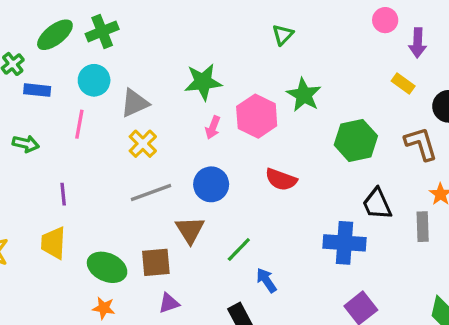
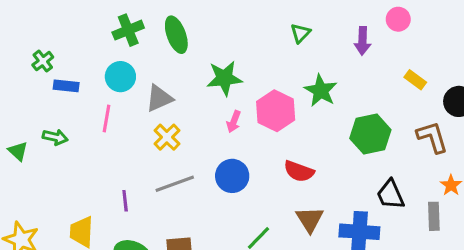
green ellipse: (55, 35) -> (176, 35), moved, turned -72
purple arrow: (418, 43) -> (363, 41), moved
purple line: (63, 194) -> (125, 201), moved
brown triangle: (190, 230) -> (310, 219), moved

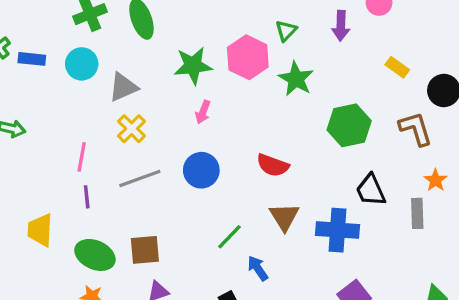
green triangle: (300, 33) -> (286, 31), moved
blue rectangle: (66, 86) -> (32, 59), moved
pink hexagon: (276, 111) -> (248, 57), moved
pink line: (106, 119) -> (82, 157), moved

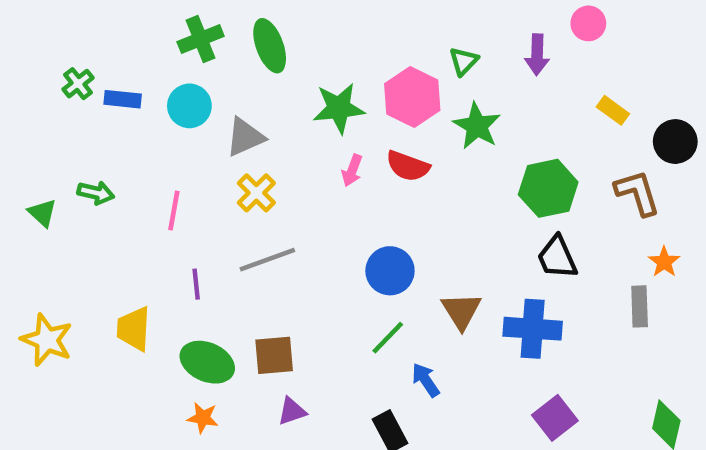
pink line: (82, 157) -> (174, 211), moved
red semicircle: (273, 165) -> (408, 166), moved
blue circle: (201, 170) -> (390, 271), moved
black trapezoid: (371, 190) -> (557, 257), moved

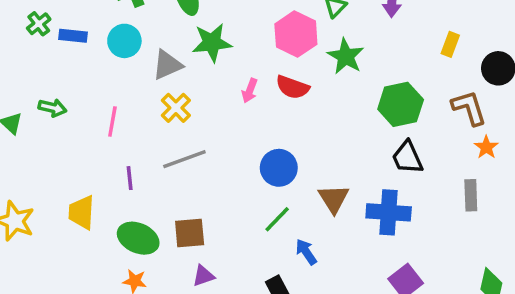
green star: (339, 108) -> (212, 43), moved
yellow rectangle: (613, 110) -> (450, 44), turned 75
orange star: (664, 262) -> (486, 147), moved

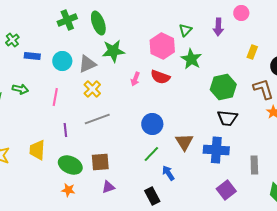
blue rectangle: (73, 36) -> (32, 56), moved
cyan circle: (124, 41) -> (62, 61), moved
black trapezoid: (407, 158) -> (227, 118), turned -60
gray rectangle: (471, 195) -> (254, 165), moved

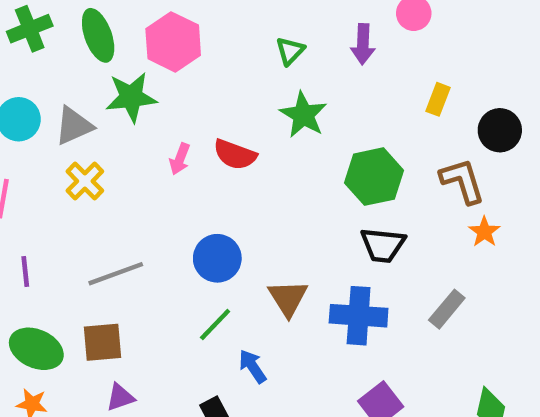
pink hexagon: (162, 46) -> (173, 42), moved
gray line: (97, 119) -> (116, 274), moved
gray rectangle: (254, 165) -> (447, 309), moved, turned 42

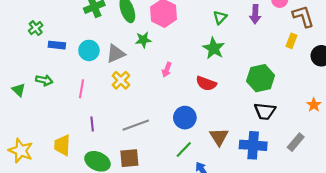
green star: (131, 97) -> (143, 40), size x0.7
green star: (303, 115) -> (214, 48), moved
red semicircle: (235, 155) -> (206, 83), moved
brown L-shape: (462, 181) -> (303, 16), moved

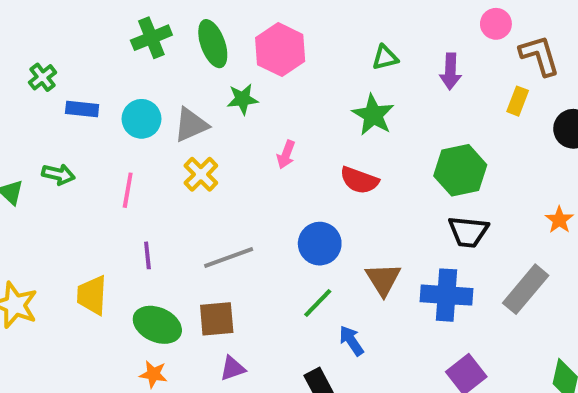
purple arrow: (255, 14) -> (450, 71), moved
green triangle: (220, 17) -> (385, 57), turned 32
gray rectangle: (296, 142) -> (526, 289), size x1.4

